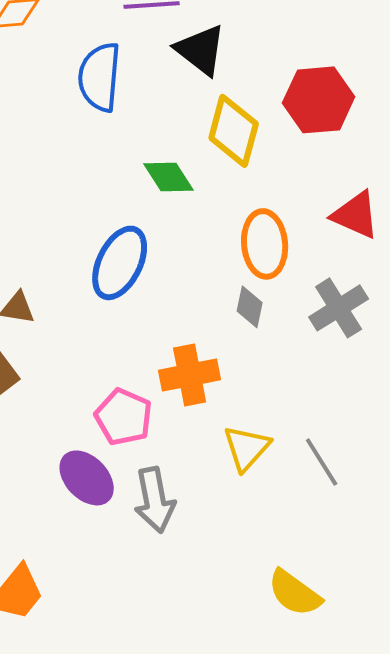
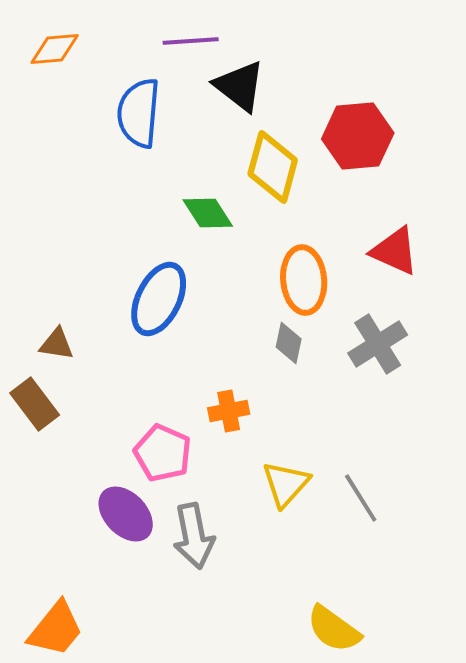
orange cross: (190, 375) -> (229, 411), size x0.7

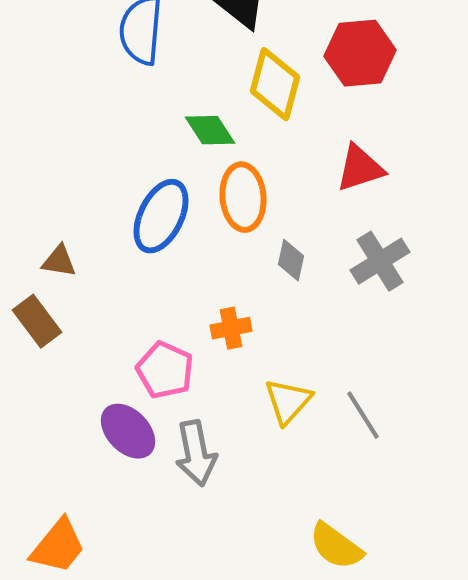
red triangle: (395, 251) -> (360, 168), moved, turned -42
orange ellipse: (304, 280) -> (243, 197), moved

